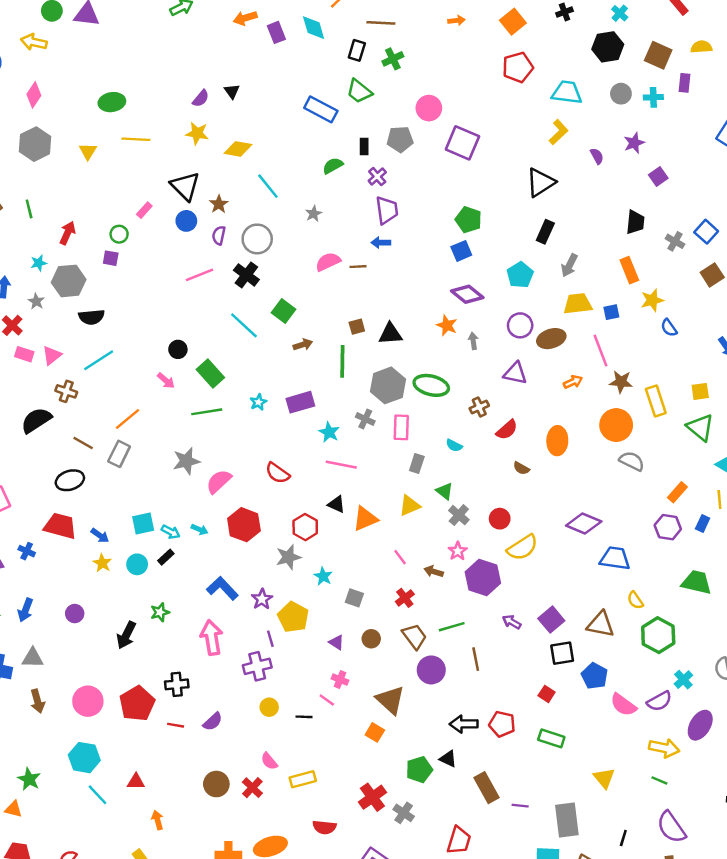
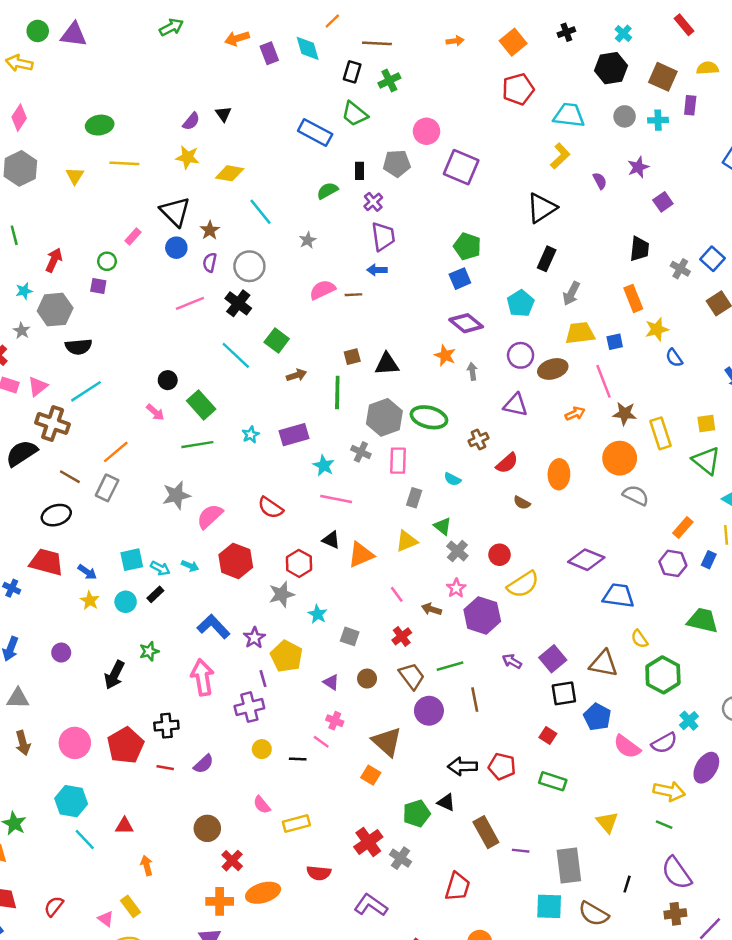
brown cross: (66, 391) -> (53, 423), size x1.5
red cross: (252, 788) -> (232, 861), moved

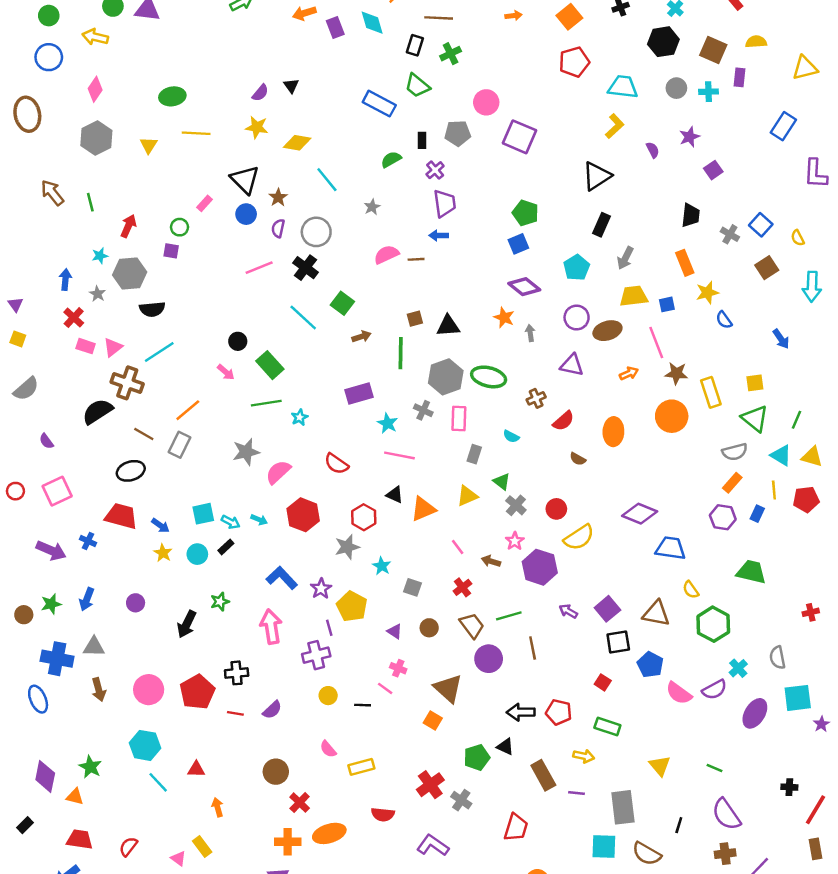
cyan star: (251, 435) -> (300, 417), moved
gray semicircle: (636, 495) -> (735, 452), moved, turned 140
yellow arrow: (669, 791) -> (584, 756), moved, size x0.7

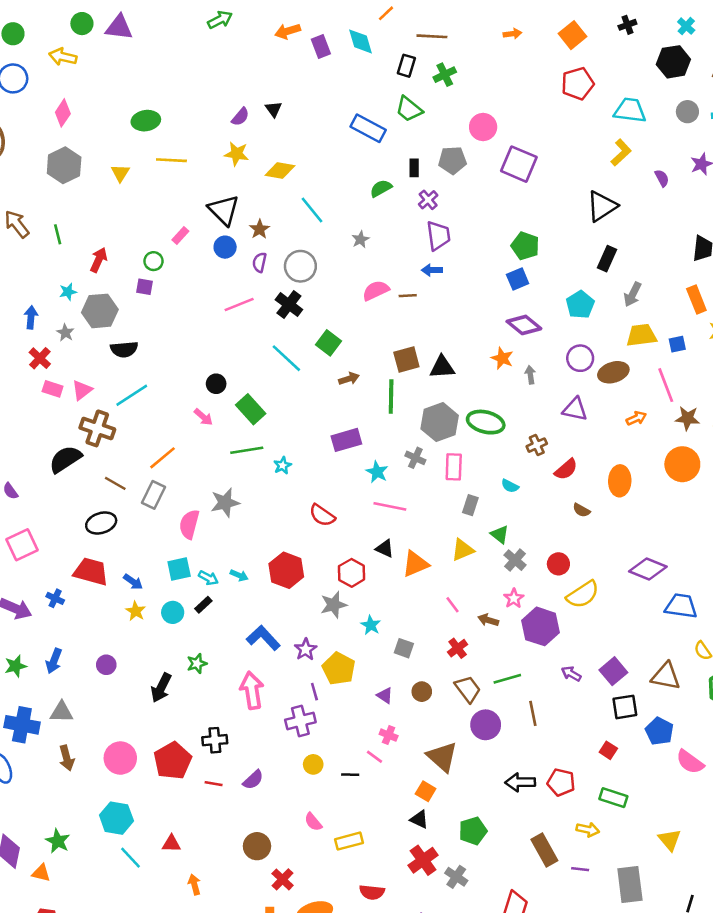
brown square: (415, 319) -> (406, 359), size x1.5
pink semicircle: (278, 472) -> (189, 524), moved, turned -32
black triangle: (505, 747) -> (419, 819), moved

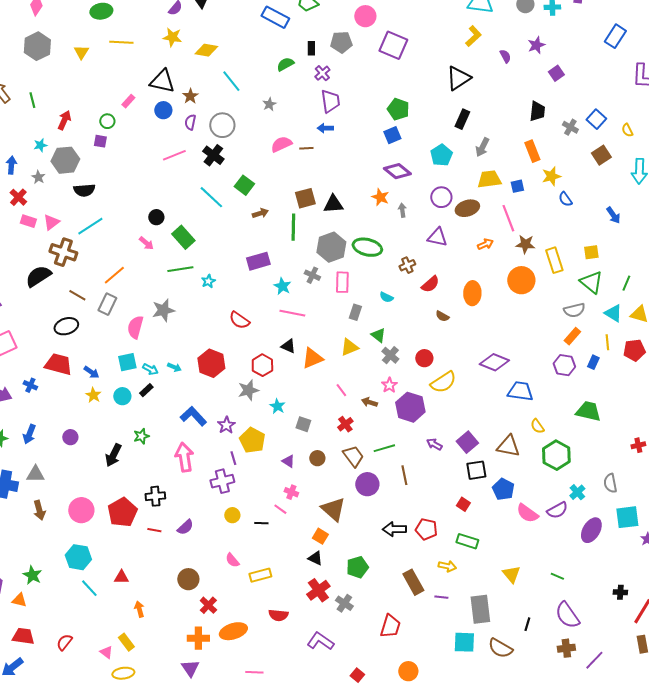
black triangle: (224, 210) -> (162, 81), turned -32

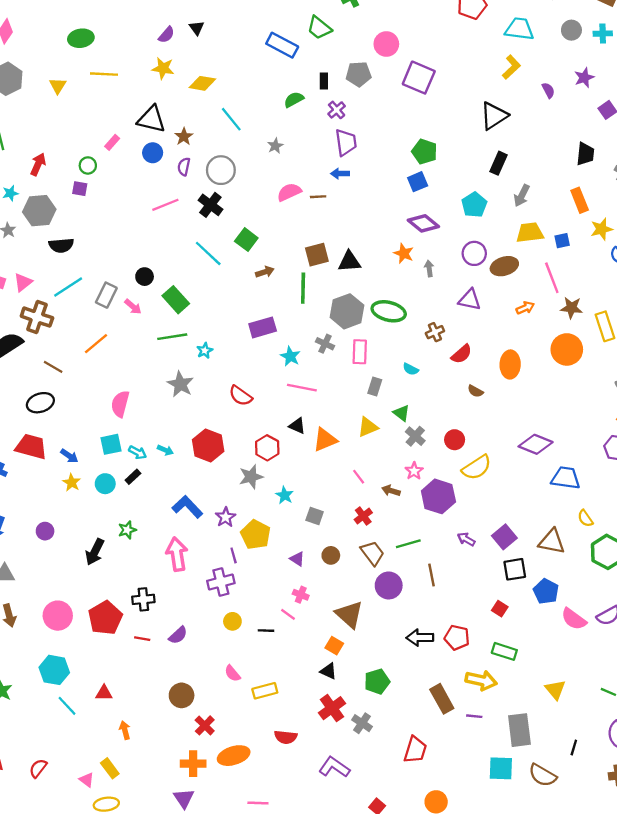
gray rectangle: (107, 304) -> (106, 295), moved
gray star: (163, 310) -> (180, 384), moved, turned -30
yellow arrow: (447, 566) -> (481, 680), size x1.5

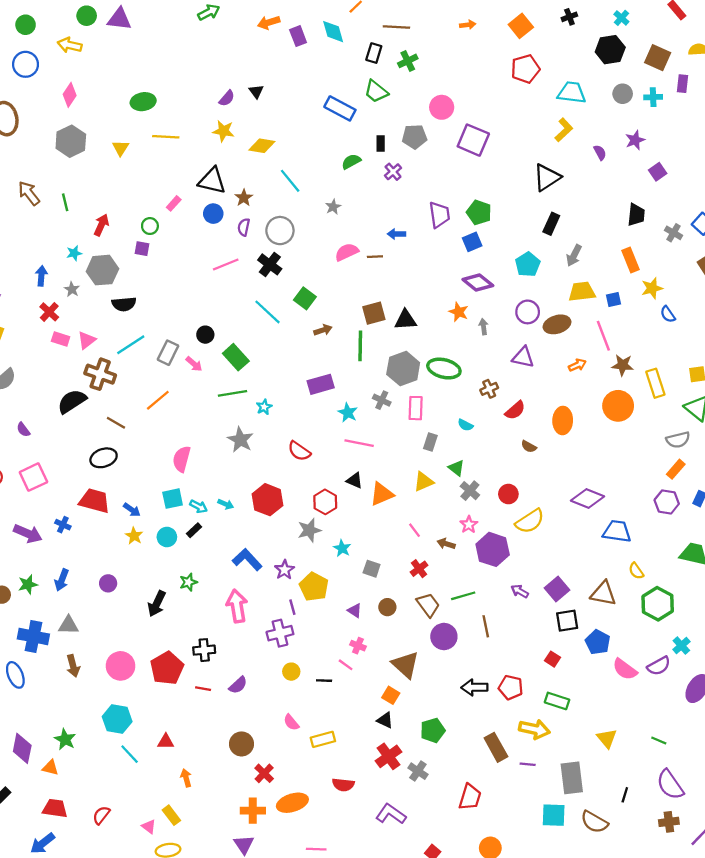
purple trapezoid: (346, 142) -> (439, 215), moved

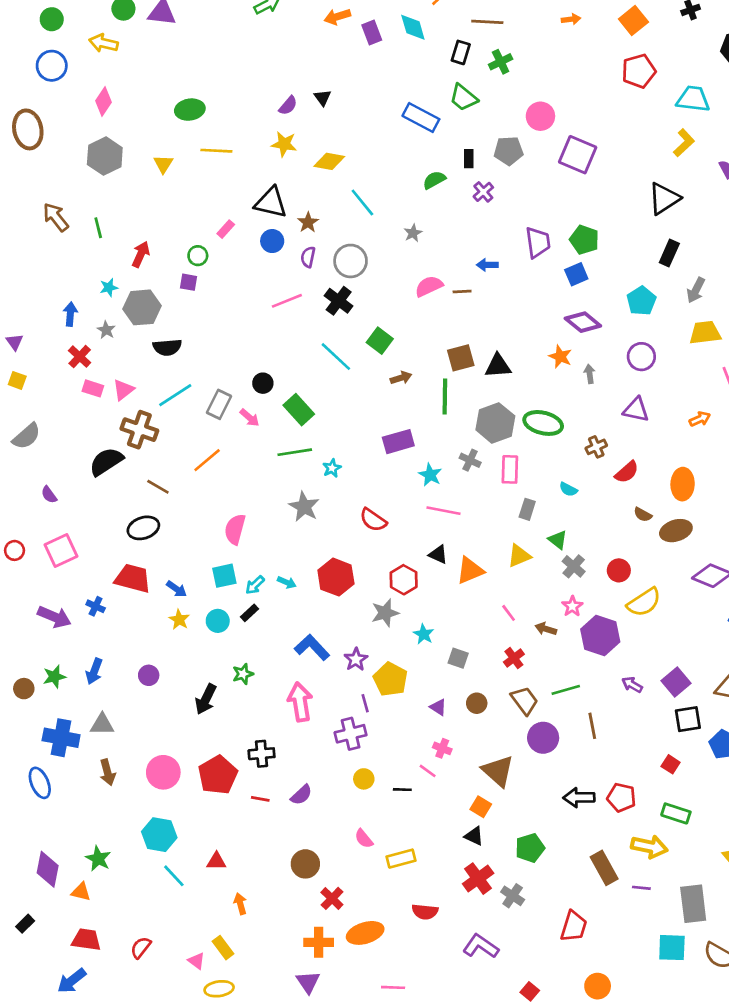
brown ellipse: (557, 324) -> (676, 531), moved
cyan arrow: (199, 506) -> (255, 585), turned 108

